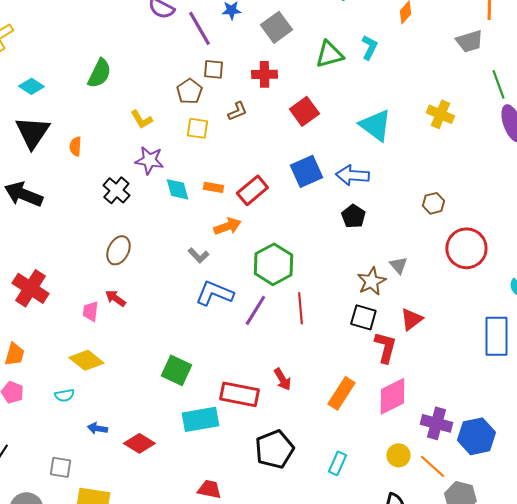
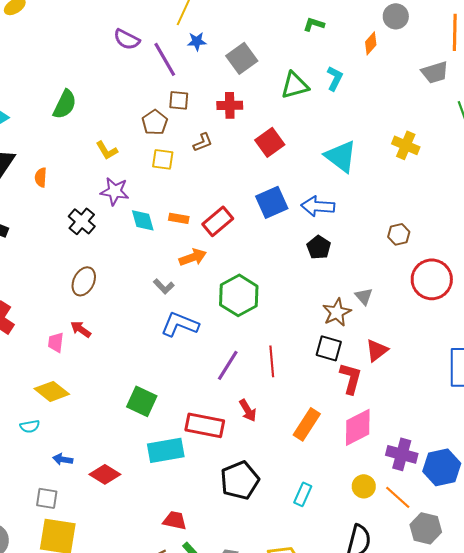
red line: (300, 308) -> (272, 361), moved
purple line: (255, 310) -> (228, 365), moved
gray square: (60, 467) -> (47, 498), moved

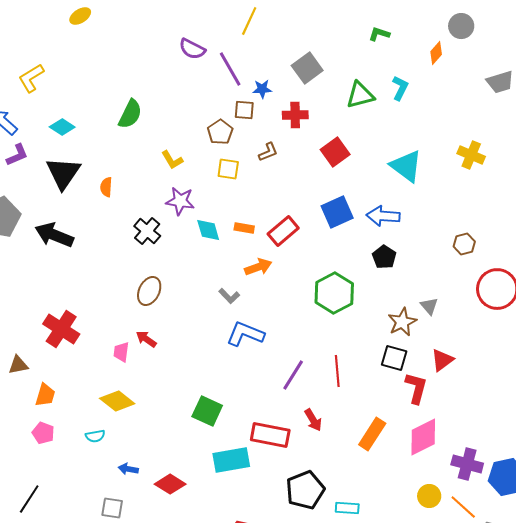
blue star: (197, 41) -> (262, 89), moved
green hexagon: (239, 295) -> (334, 293), moved
cyan rectangle: (303, 494) -> (347, 508), moved, turned 70

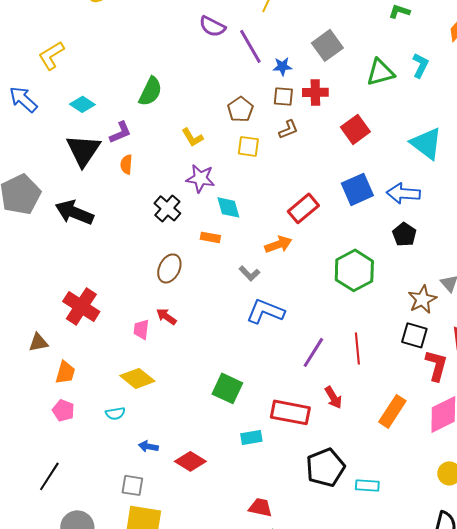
brown square: (244, 110) -> (283, 96), moved
purple L-shape: (17, 155) -> (120, 132), moved
orange rectangle: (244, 228) -> (210, 237), moved
cyan rectangle: (231, 460) -> (251, 437), size x0.6

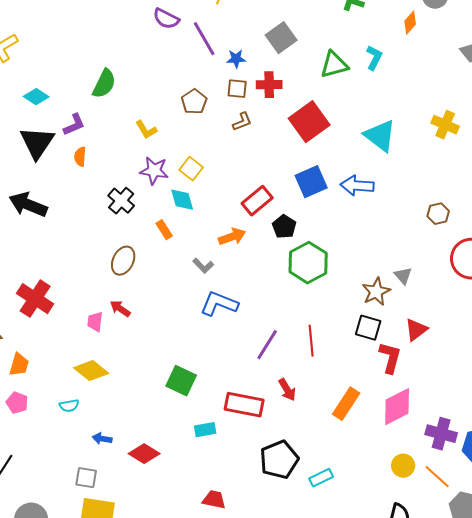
red square: (355, 129) -> (309, 122), size x1.4
yellow square: (248, 146) -> (191, 169), moved, turned 30
black pentagon: (404, 234) -> (284, 227), moved
orange rectangle: (210, 237) -> (164, 230), turned 48
cyan rectangle: (367, 485) -> (321, 478), turned -30

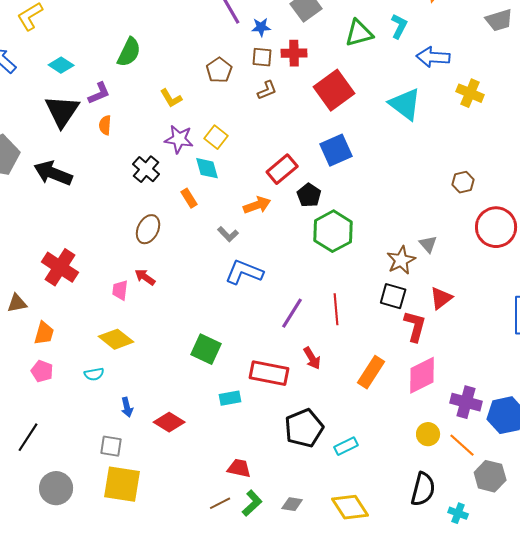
blue arrow: (357, 186) -> (433, 57), moved
blue arrow: (102, 439) -> (127, 407), turned -114

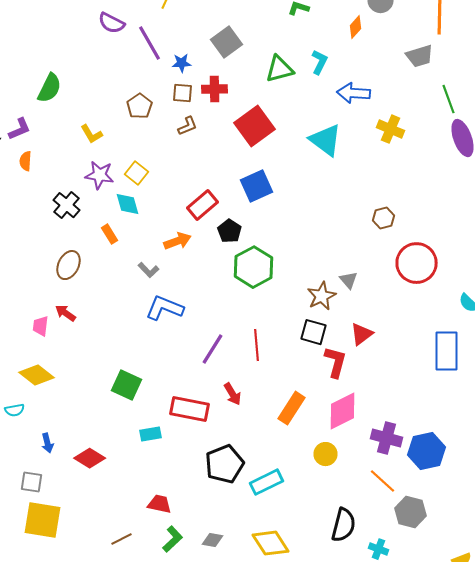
yellow circle: (428, 434) -> (326, 454), moved
cyan rectangle: (346, 446) -> (266, 482), size x1.4
brown line: (220, 503) -> (122, 539), moved

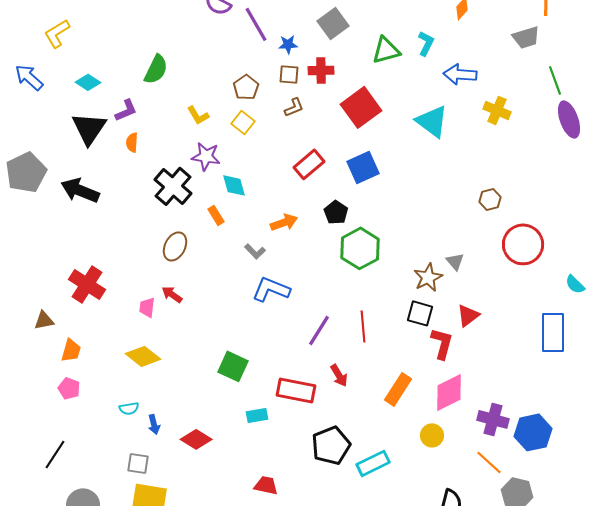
yellow square: (136, 173) -> (243, 122), moved
black cross: (66, 205) -> (173, 186), size x1.4
red rectangle: (202, 205) -> (309, 164), moved
cyan semicircle: (14, 410) -> (129, 408), moved

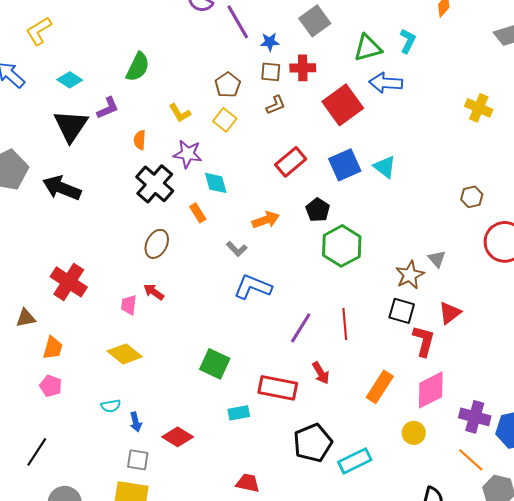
blue arrow: (460, 74) -> (386, 83), moved
cyan triangle: (432, 121) -> (385, 167), moved, size x0.7
orange semicircle: (132, 142) -> (140, 140), moved
gray square: (138, 463) -> (138, 460), moved

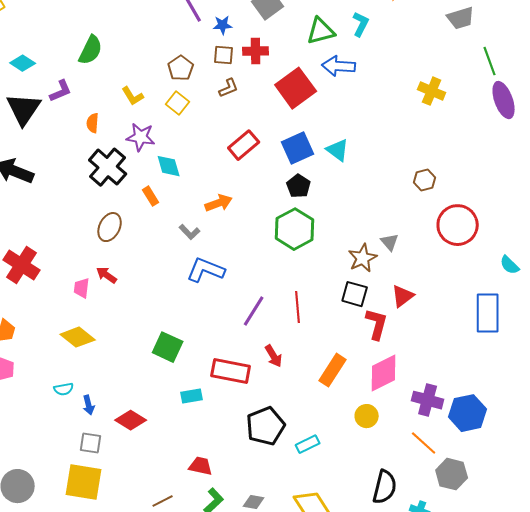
black pentagon: (318, 210) -> (299, 186), moved
cyan rectangle: (355, 461) -> (308, 444), size x0.7

